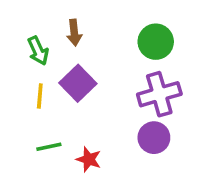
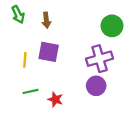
green circle: (156, 42) -> (112, 26), moved
green arrow: (38, 51) -> (18, 15), moved
purple square: (78, 83) -> (49, 52), turned -35

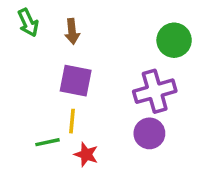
yellow line: (25, 60) -> (72, 121), moved

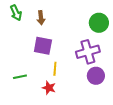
yellow line: (72, 121) -> (55, 69), moved
purple circle: (149, 133) -> (96, 76), moved
green line: (47, 142) -> (20, 77), moved

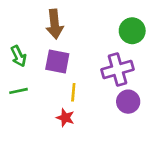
green arrow: (16, 13) -> (19, 56), moved
brown arrow: (41, 18) -> (55, 24), size x1.5
green line: (20, 77) -> (19, 91), moved

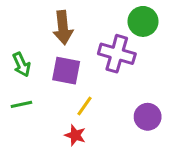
green circle: (132, 31) -> (143, 21), moved
purple cross: (117, 70) -> (117, 54), moved, turned 32
yellow line: (73, 92) -> (85, 106), turned 30

